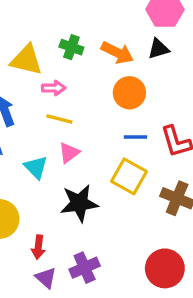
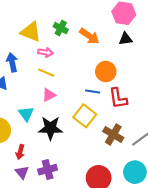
black triangle: (159, 49) -> (126, 39), moved
orange circle: (129, 93) -> (106, 71), moved
cyan triangle: (36, 167) -> (26, 114), moved

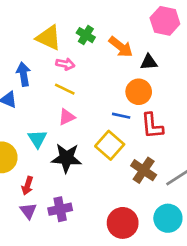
black triangle: (126, 39) -> (149, 62), moved

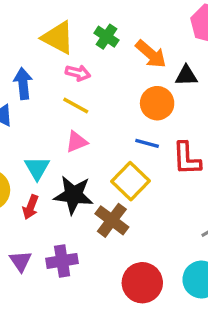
orange circle: (139, 92) -> (157, 103), moved
brown cross: (144, 170) -> (112, 220), moved
red arrow: (27, 186) -> (31, 207), moved

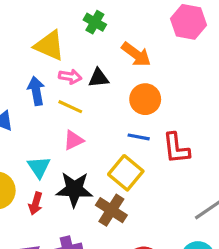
green cross: (106, 37) -> (95, 22), moved
black triangle: (186, 76) -> (99, 78), moved
blue arrow: (23, 84) -> (36, 91), moved

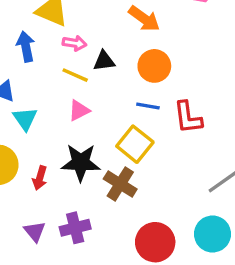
black triangle: (99, 78) -> (104, 61), moved
blue arrow: (36, 91) -> (26, 47), moved
cyan triangle: (39, 167) -> (25, 119), moved

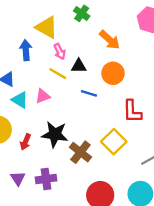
pink arrow: (75, 43) -> (60, 51), turned 49
blue line: (148, 106) -> (89, 93), moved
pink triangle: (79, 110) -> (43, 96), moved
cyan triangle: (25, 119) -> (20, 100), turned -30
yellow square: (135, 144) -> (114, 142), moved

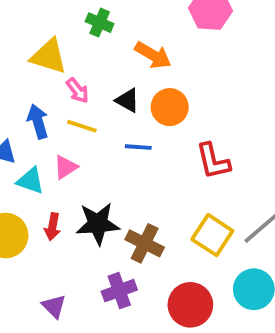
blue arrow: (26, 50) -> (38, 122), moved
black triangle: (79, 66) -> (127, 100), moved, turned 42
red arrow: (25, 142) -> (52, 227), moved
yellow square: (114, 142) -> (212, 235), moved
purple cross: (46, 179) -> (119, 291), moved

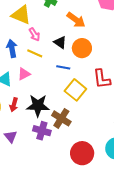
yellow square: (212, 235) -> (75, 90), moved
purple cross: (119, 291) -> (42, 131), moved, turned 30
purple triangle: (54, 306) -> (11, 137), moved

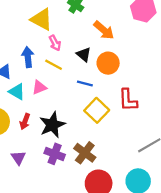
black star: (38, 106) -> (52, 125), turned -30
brown cross: (61, 118) -> (85, 153), moved

